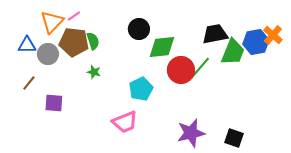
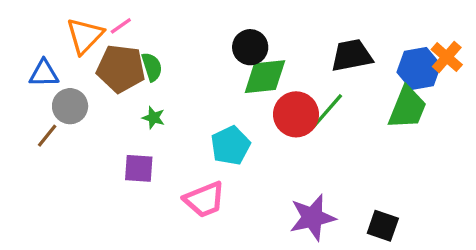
black circle: (139, 29) -> (250, 47), moved
green trapezoid: (233, 52) -> (407, 108), moved
gray circle: (48, 54) -> (70, 106), moved
purple square: (54, 103) -> (139, 168), moved

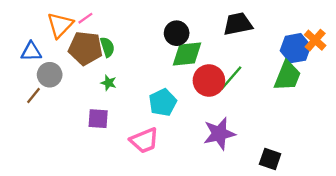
black trapezoid: (352, 55) -> (238, 24), moved
purple star: (312, 218) -> (219, 134), moved

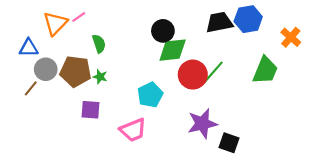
brown pentagon: (85, 48) -> (76, 71), moved
blue hexagon: (295, 48) -> (248, 19), moved
black square: (270, 159) -> (229, 143), moved

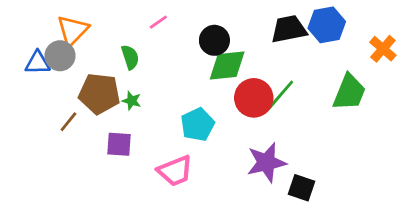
pink line: (79, 17) -> (158, 22), moved
gray circle: (46, 69) -> (60, 56), moved
brown line: (31, 88) -> (68, 122), moved

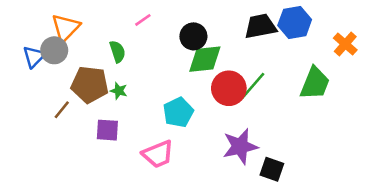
blue triangle: (38, 63) -> (34, 57), turned -45

